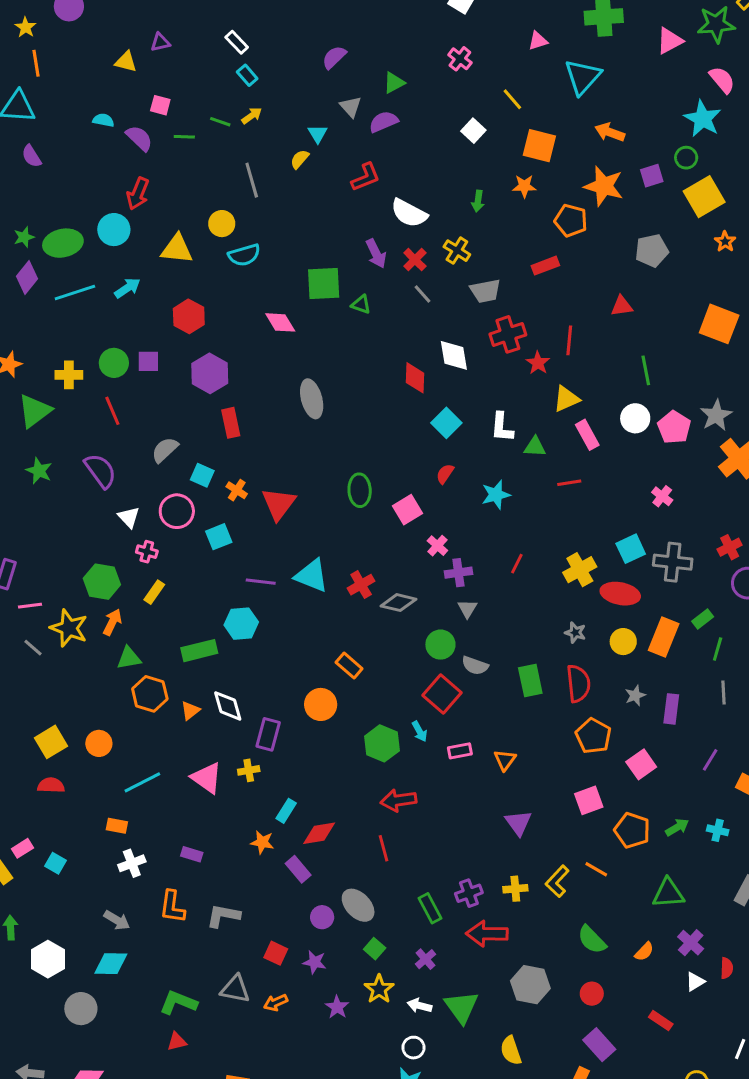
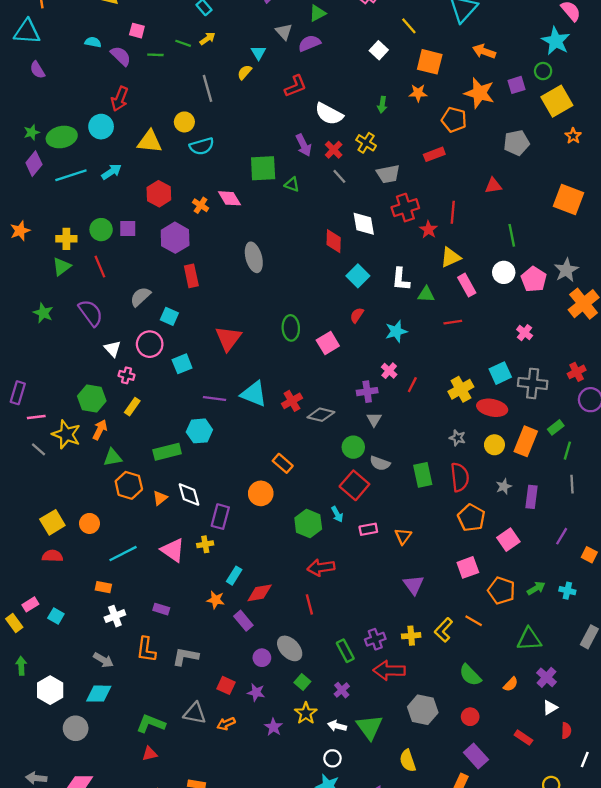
green triangle: (34, 411) -> (62, 267), moved, size x0.7
orange cross: (237, 490) -> (201, 205), moved
pink cross: (437, 546) -> (389, 371), moved
red semicircle: (727, 968) -> (566, 731), moved

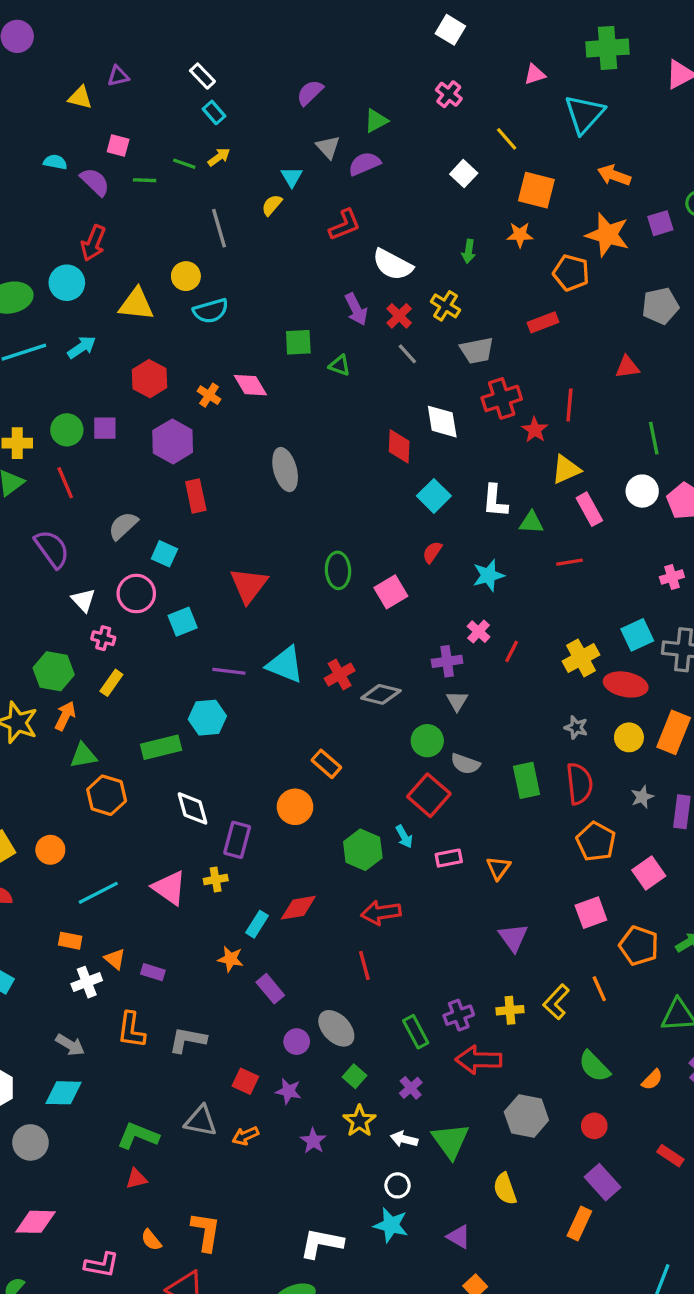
green square: (263, 168) -> (298, 342), size x0.7
pink cross: (525, 333) -> (672, 577), turned 35
orange triangle: (160, 498) -> (115, 959), moved, turned -42
red diamond: (260, 593) -> (298, 908), moved
orange line: (474, 621) -> (599, 989), turned 36

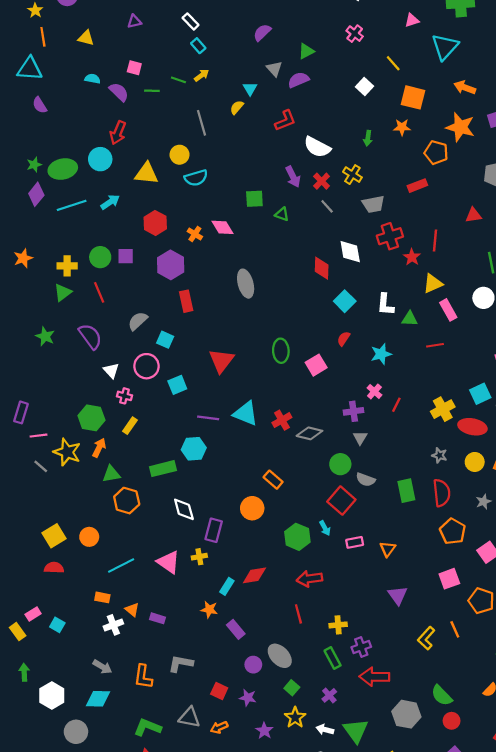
yellow triangle: (80, 98) -> (86, 38), moved
yellow cross: (510, 1010) -> (338, 625), moved
orange L-shape: (131, 1030) -> (143, 677), moved
green semicircle: (594, 1066) -> (442, 695), moved

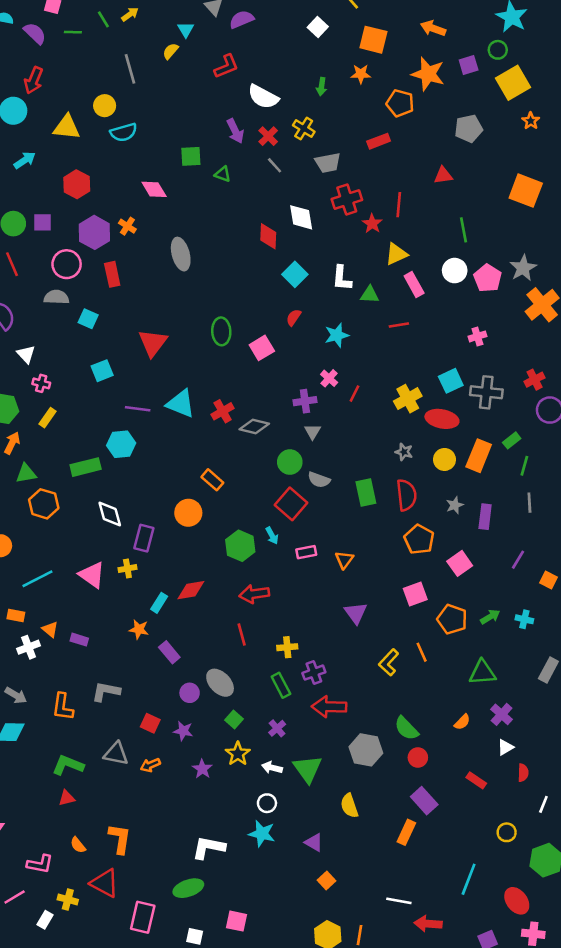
green line: (178, 80) -> (103, 19), turned 40
orange cross: (195, 234) -> (127, 226), moved
gray semicircle: (138, 321) -> (56, 297), turned 45
pink circle: (146, 366) -> (67, 264), moved

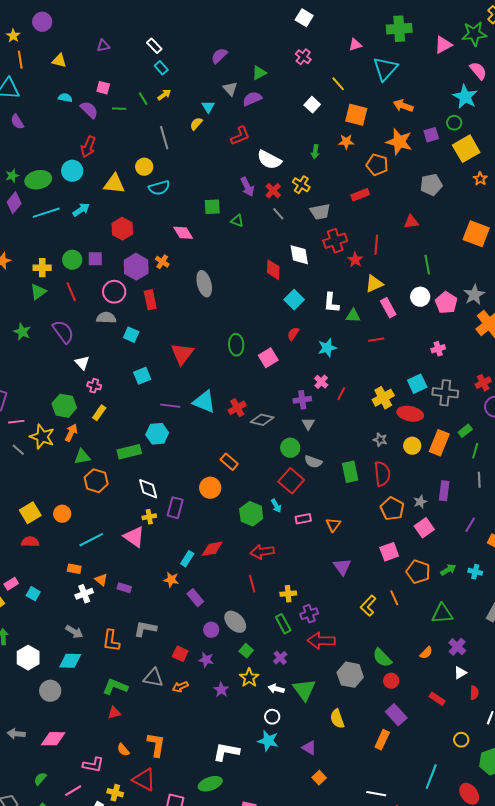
gray star: (455, 505) -> (420, 502), moved
yellow cross: (127, 569) -> (149, 517), moved

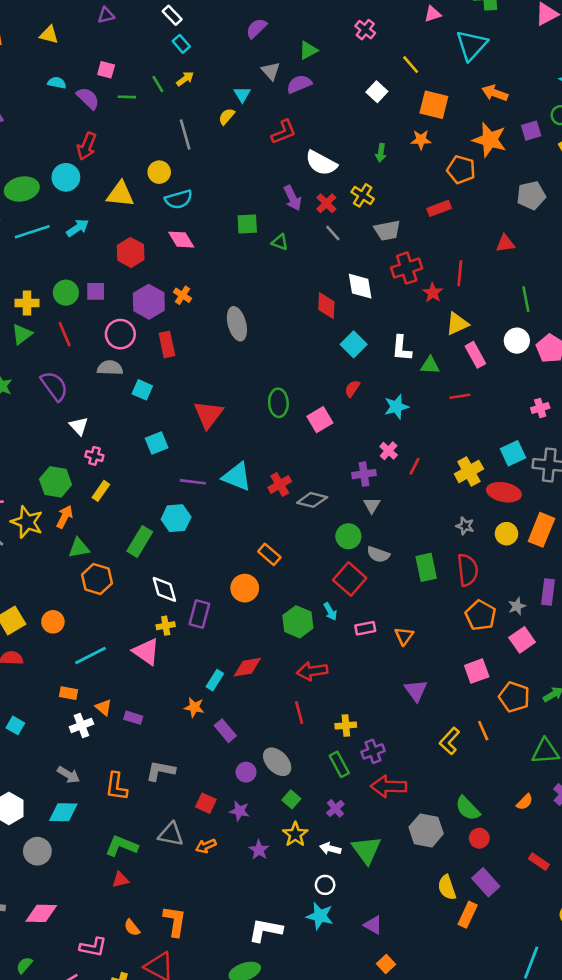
pink diamond: (183, 233) -> (181, 240), moved
green rectangle: (129, 452) -> (140, 541), turned -45
yellow semicircle: (337, 719) -> (447, 887), moved

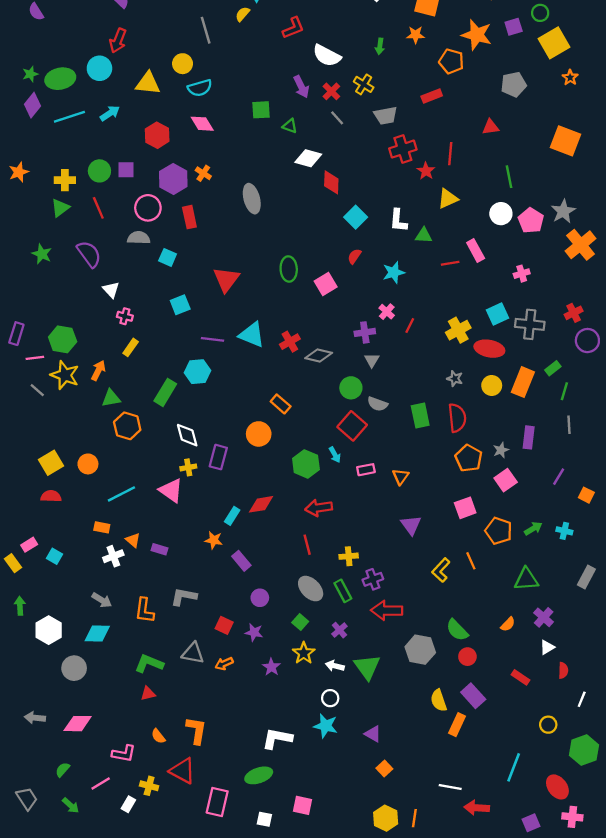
white diamond: (360, 286) -> (308, 158), moved, turned -65
pink rectangle: (475, 355) -> (476, 251), moved
green hexagon: (56, 482) -> (63, 339), moved
gray ellipse: (277, 762) -> (311, 589), moved

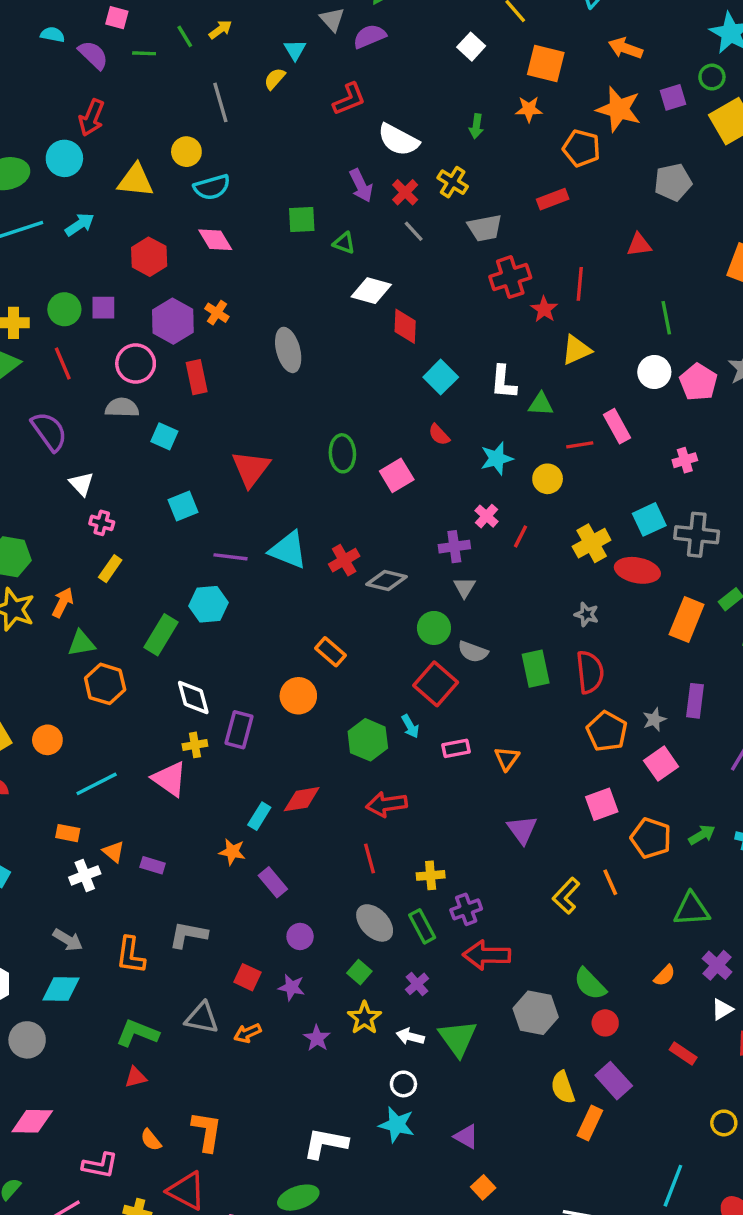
red semicircle: (354, 256) -> (439, 435), turned -77
yellow circle: (492, 385) -> (548, 479), moved

